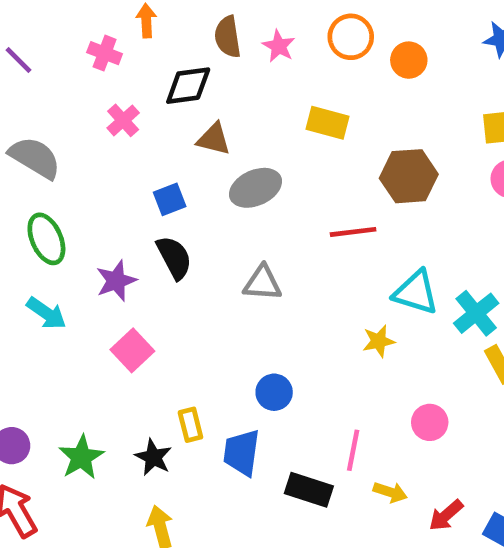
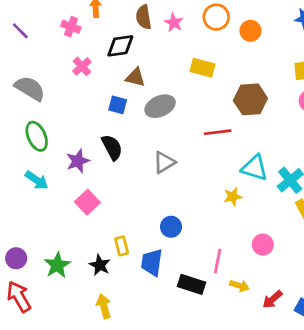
blue square: (170, 199) -> (118, 105), moved, turned 36
gray triangle: (262, 283) -> (164, 162), turned -35

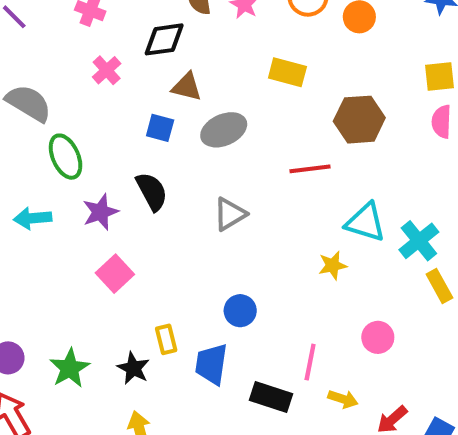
green ellipse: (37, 136) -> (66, 157), moved
cyan arrow: (37, 180) -> (33, 218), moved, turned 140

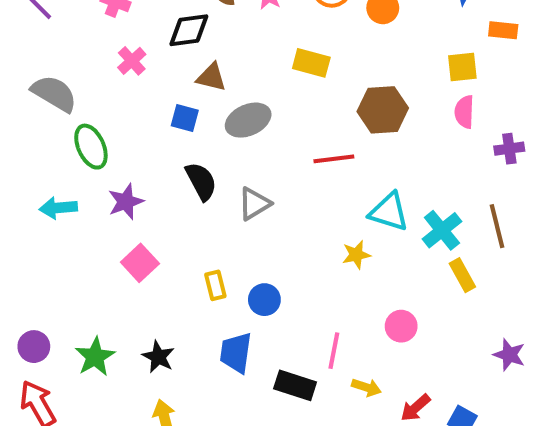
black semicircle: (152, 191) -> (201, 181), moved
yellow rectangle: (166, 339) -> (215, 285), moved

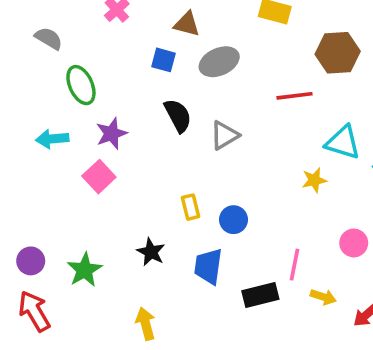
gray semicircle: (54, 94) -> (49, 38), size x0.7
pink square: (140, 263) -> (99, 177), moved
black star: (158, 357) -> (151, 252), moved
black rectangle: (295, 385) -> (260, 295), turned -32

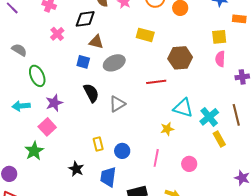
pink line: (295, 265) -> (156, 158), moved
green star: (85, 270) -> (34, 151), moved

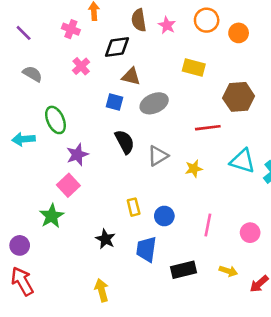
gray semicircle: (19, 50) -> (32, 74), moved
cyan arrow: (21, 106) -> (24, 139), moved
yellow star: (167, 129) -> (194, 169), moved

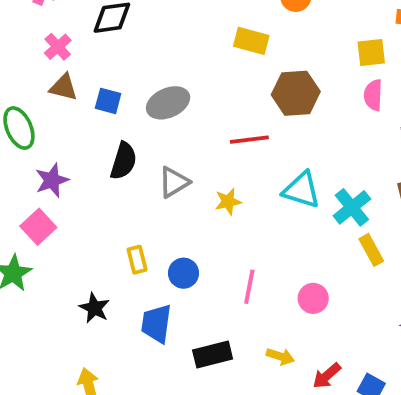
yellow rectangle: (194, 68) -> (251, 41), moved
brown triangle: (131, 76) -> (63, 87), moved
black semicircle: (125, 142) -> (124, 161), turned 45

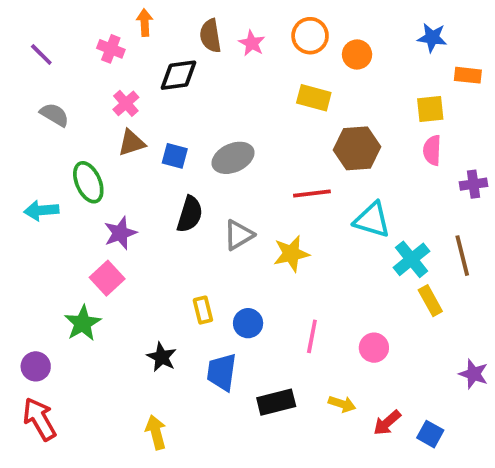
brown triangle: (63, 87) -> (132, 143), turned -32
cyan triangle: (302, 190) -> (372, 220), moved
yellow star: (228, 202) -> (291, 254), size x1.4

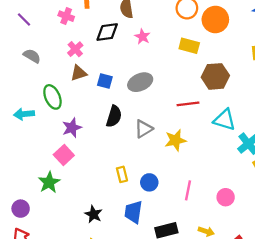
pink star: (252, 43) -> (142, 37), moved
orange circle: (357, 54) -> (215, 19), size x1.5
black star: (162, 357) -> (93, 214), moved

